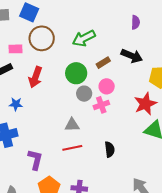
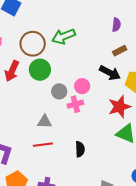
brown circle: (42, 38) -> (33, 44), moved
black arrow: (132, 56) -> (110, 73), moved
brown rectangle: (103, 63) -> (120, 51), moved
green circle: (76, 73) -> (40, 70), moved

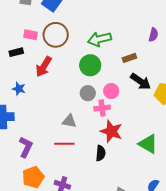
brown circle: (33, 44) -> (56, 35), moved
brown rectangle: (120, 51) -> (129, 58), moved
green circle: (40, 70) -> (90, 65), moved
red star: (119, 107) -> (111, 131), moved, turned 30

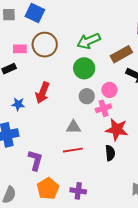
brown rectangle: (129, 58) -> (121, 54), size x1.5
red arrow: (44, 67) -> (42, 93), moved

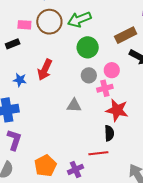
green arrow: (89, 41) -> (79, 19), moved
red line: (73, 150) -> (98, 153), moved
purple L-shape: (35, 160) -> (14, 140), moved
purple cross: (78, 191) -> (75, 169), turned -35

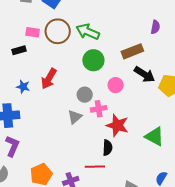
green arrow: (79, 19) -> (88, 32), turned 40
gray circle: (89, 75) -> (85, 95), moved
pink cross: (105, 88) -> (99, 109), moved
gray triangle: (74, 105) -> (75, 117), turned -49

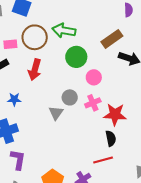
red arrow: (49, 79) -> (35, 70), moved
pink circle: (116, 85) -> (94, 77), moved
gray circle: (85, 95) -> (70, 97), moved
gray triangle: (75, 117) -> (56, 113), moved

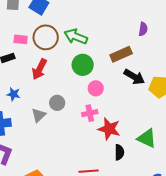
gray circle: (70, 97) -> (57, 103), moved
gray triangle: (56, 113) -> (39, 115), moved
black semicircle: (111, 138) -> (119, 152), moved

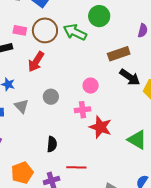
green circle: (83, 65) -> (99, 16), moved
gray triangle: (39, 115) -> (21, 106), moved, turned -35
black semicircle: (119, 152) -> (52, 144), moved

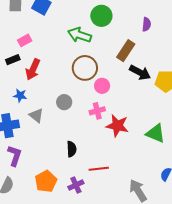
pink rectangle: (20, 30) -> (25, 40), turned -32
brown circle: (45, 30) -> (85, 68), moved
brown rectangle: (119, 54) -> (126, 51), turned -30
red arrow: (36, 62) -> (33, 69), moved

